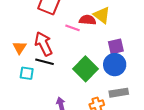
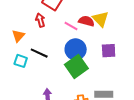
red arrow: (44, 44) -> (40, 20), moved, size x0.6
blue circle: (115, 65) -> (76, 49), moved

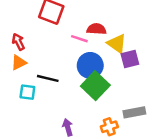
yellow triangle: (101, 19) -> (117, 44), moved
red arrow: (40, 20) -> (18, 42), moved
orange triangle: (18, 36) -> (19, 63), turned 32

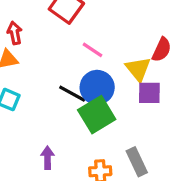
red semicircle: (96, 29) -> (162, 50), moved, turned 96
black line: (48, 78) -> (72, 94), moved
gray rectangle: (134, 112) -> (137, 162), turned 60

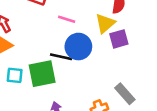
yellow triangle: (138, 69) -> (105, 23), turned 45
green square: (97, 115) -> (42, 74), moved, turned 36

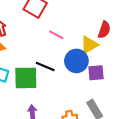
purple square: (119, 39) -> (96, 73), moved
blue circle: (78, 47) -> (76, 61), moved

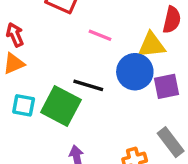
yellow triangle: (89, 45) -> (152, 45), turned 30
green square: (26, 78) -> (61, 106), turned 35

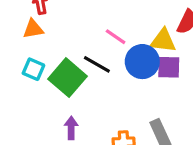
pink line: (100, 35) -> (116, 37), moved
purple square: (166, 86) -> (169, 67), moved

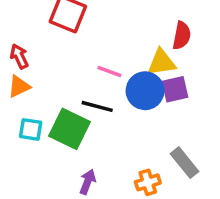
purple arrow: (71, 128) -> (88, 182), turned 35

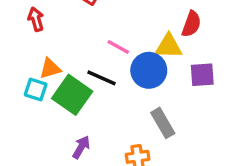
orange triangle: (19, 86) -> (50, 69), moved
purple square: (175, 89) -> (202, 75), moved
gray rectangle: (185, 163) -> (163, 123), moved

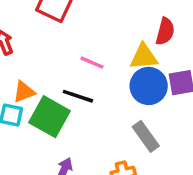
blue circle: (149, 70) -> (149, 86), moved

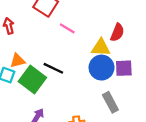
pink line: (92, 63) -> (67, 28), moved
gray rectangle: (146, 136) -> (110, 102), moved

